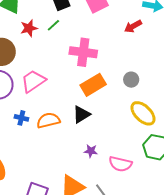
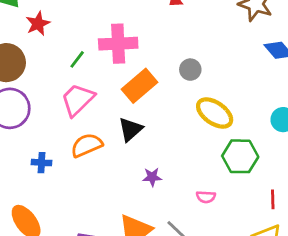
green line: (53, 25) -> (77, 59), moved
pink trapezoid: (33, 81) -> (78, 100), moved
blue cross: (21, 118) -> (41, 163), moved
pink semicircle: (120, 164) -> (206, 197), moved, size x0.6

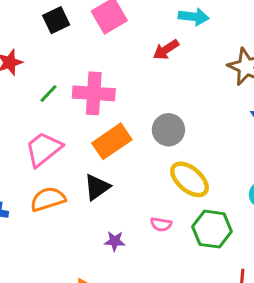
green line: (77, 59) -> (49, 94), moved
gray circle: (190, 70) -> (168, 130), size x1.4
pink semicircle: (206, 197) -> (161, 224), moved

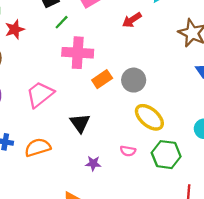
green line: (49, 94) -> (62, 22), moved
orange rectangle: (112, 141) -> (102, 79), moved, size x0.7
black triangle: (97, 187) -> (80, 123), turned -30
orange semicircle: (48, 199) -> (38, 147), moved

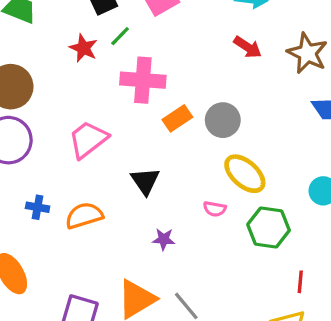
red arrow: (132, 20) -> (248, 47), moved, turned -114
red star: (15, 29) -> (83, 48), moved, turned -30
pink semicircle: (128, 151) -> (215, 209), moved

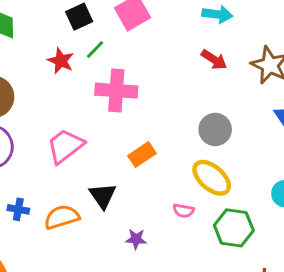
orange rectangle: (177, 118) -> (142, 155), moved
gray circle: (223, 120) -> (215, 129), moved
black triangle: (145, 181) -> (103, 196), moved

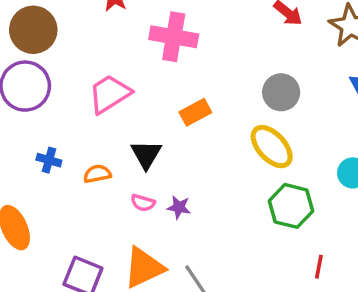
pink semicircle: (184, 211) -> (143, 203), moved
orange semicircle: (62, 217) -> (97, 174), size x0.7

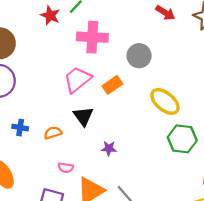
gray circle: (281, 92) -> (139, 56), moved
pink trapezoid: (110, 94) -> (77, 80), moved
pink semicircle: (143, 203) -> (66, 168), moved

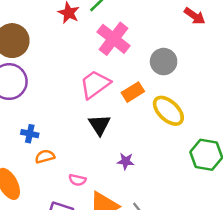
pink cross: (92, 37) -> (113, 39), turned 32
yellow ellipse: (165, 101) -> (168, 111), moved
orange semicircle: (53, 133) -> (45, 157), moved

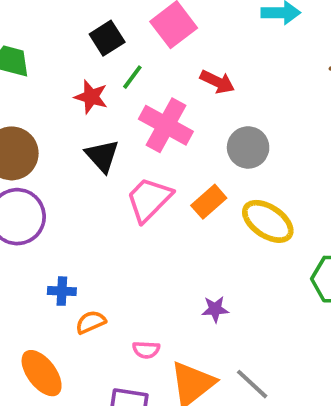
red arrow: (195, 16) -> (217, 82), moved
black triangle: (99, 125) -> (102, 156), moved

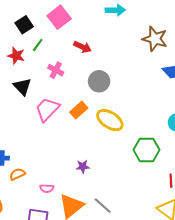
pink cross: (166, 125) -> (56, 70), size x0.6

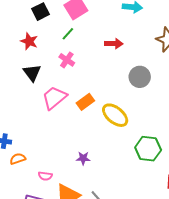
green line: (38, 45) -> (68, 34), moved
red arrow: (82, 47) -> (114, 44), moved, turned -30
gray circle: (99, 81) -> (140, 77), moved

